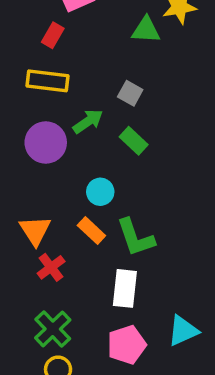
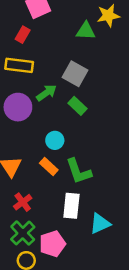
gray square: (130, 93) -> (75, 74), size x1.5
red cross: (51, 267) -> (23, 202), moved
cyan triangle: (183, 331) -> (100, 224), moved
pink pentagon: (127, 345) -> (52, 244), moved

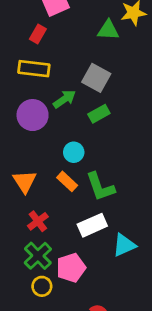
green rectangle: (77, 106) -> (99, 114), turned -72
white rectangle: (71, 206) -> (92, 225), turned 60

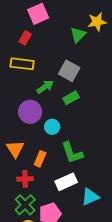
green triangle: (108, 30) -> (78, 35), turned -48
purple circle: (33, 115) -> (30, 112), moved
orange rectangle: (67, 181) -> (40, 159), moved, turned 70
red cross: (38, 221) -> (25, 179), turned 35

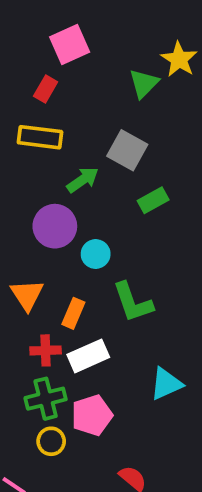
yellow star: (97, 22) -> (179, 59), turned -30
green rectangle: (71, 98) -> (153, 200), moved
white rectangle: (66, 182) -> (88, 356), moved
green cross: (25, 205) -> (46, 399), turned 30

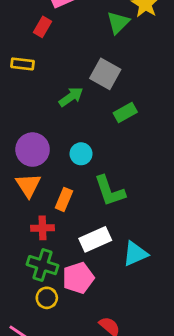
yellow rectangle: (40, 137) -> (23, 64), moved, size x0.7
purple circle: (55, 226) -> (33, 150), moved
white rectangle: (88, 356) -> (95, 239), moved
green cross: (46, 399) -> (43, 265), turned 32

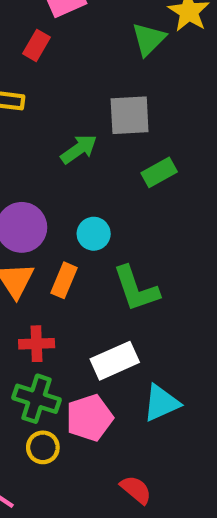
gray square: (105, 74) -> (130, 115), turned -32
orange rectangle: (64, 199) -> (64, 280), moved
cyan triangle: (135, 254) -> (161, 403), moved

